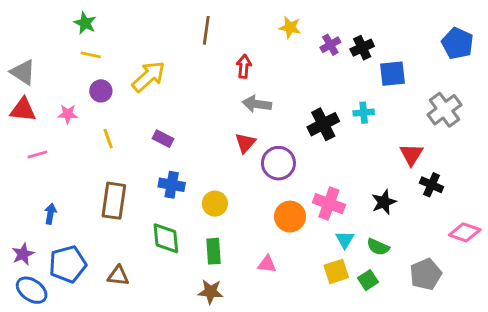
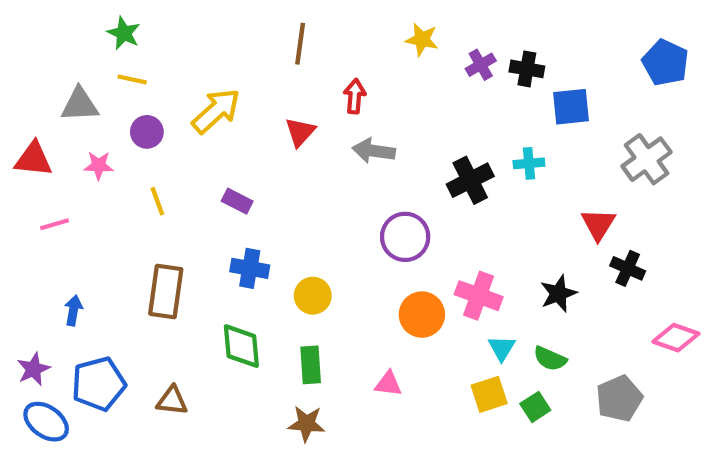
black cross: (362, 48) -> (527, 69), turned 35
gray triangle: (23, 72) -> (80, 105), moved, turned -36
red triangle: (245, 143) -> (300, 132), moved

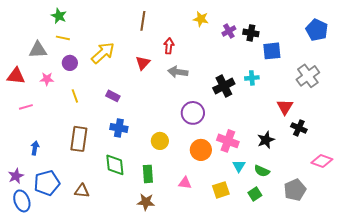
yellow circle: (313, 296) -> (160, 141), moved
yellow square: (489, 394) -> (221, 190), moved
blue ellipse: (46, 422) -> (22, 201), turned 35

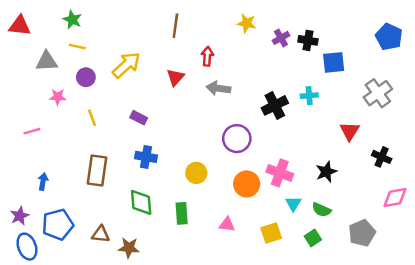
red triangle: (16, 76) -> (20, 26), moved
black cross: (299, 128) -> (382, 157), moved
pink diamond: (322, 161) -> (395, 197), turned -30
brown star: (146, 202) -> (129, 248), moved

